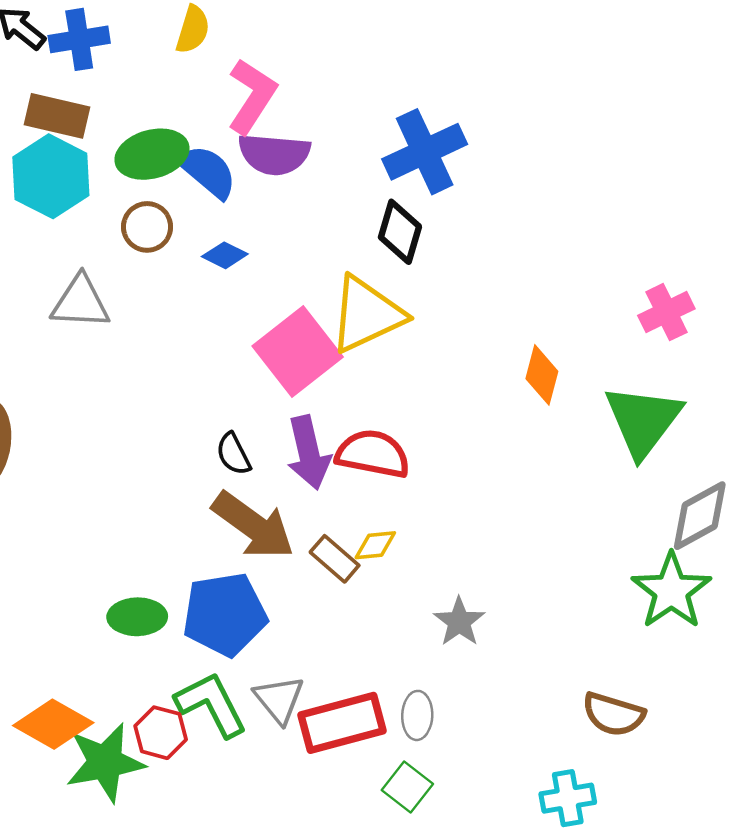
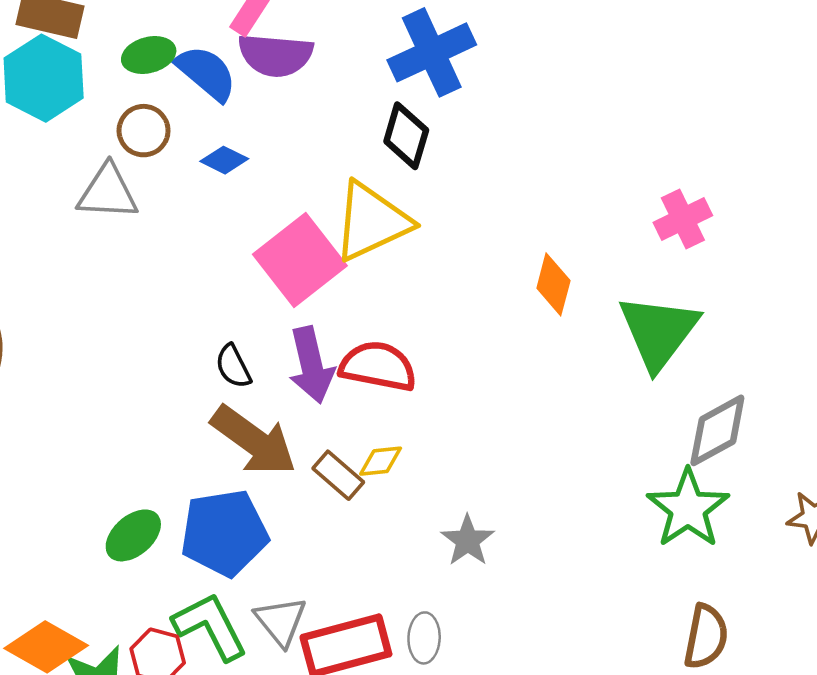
green ellipse: (152, 154) -> (149, 55), size x0.7
gray triangle: (80, 302) -> (108, 192), moved
green ellipse: (137, 617) -> (133, 535), turned -40
brown semicircle: (613, 714) -> (706, 637), moved, turned -96

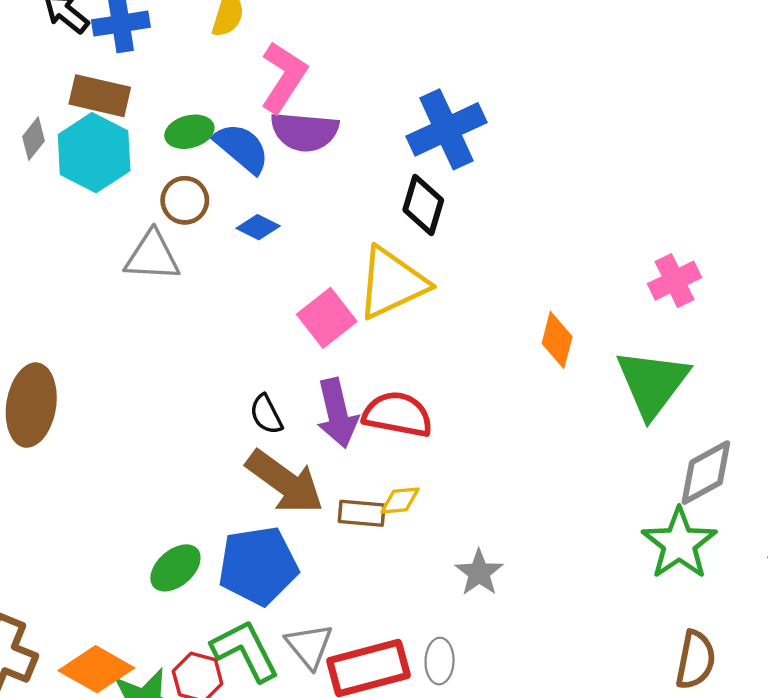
pink square: (300, 260) -> (327, 318), size x0.7
brown rectangle: (338, 475) -> (362, 513), turned -36

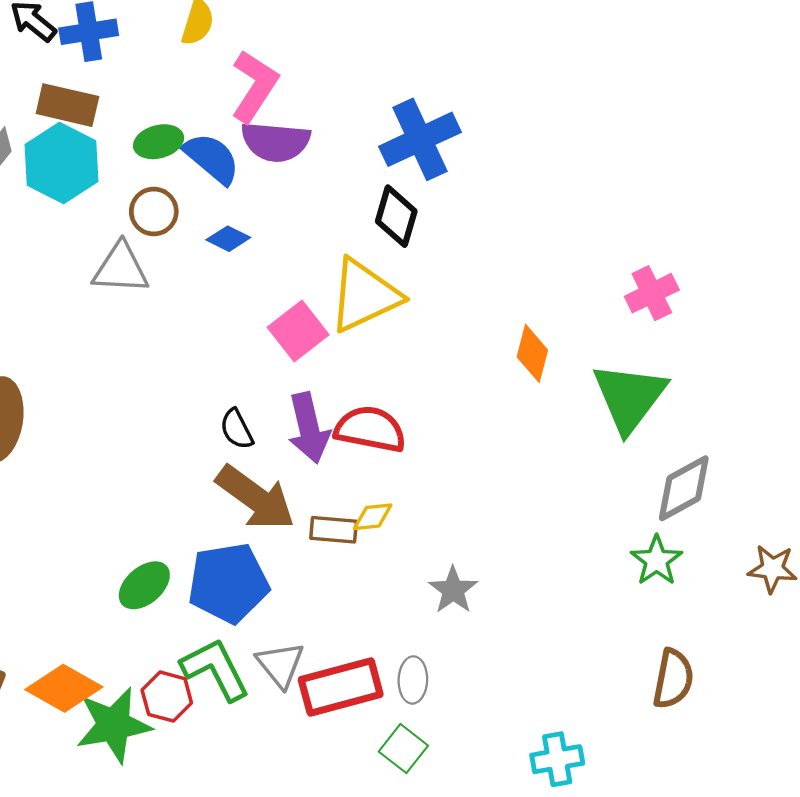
green star: (679, 544) -> (657, 560), size x0.7

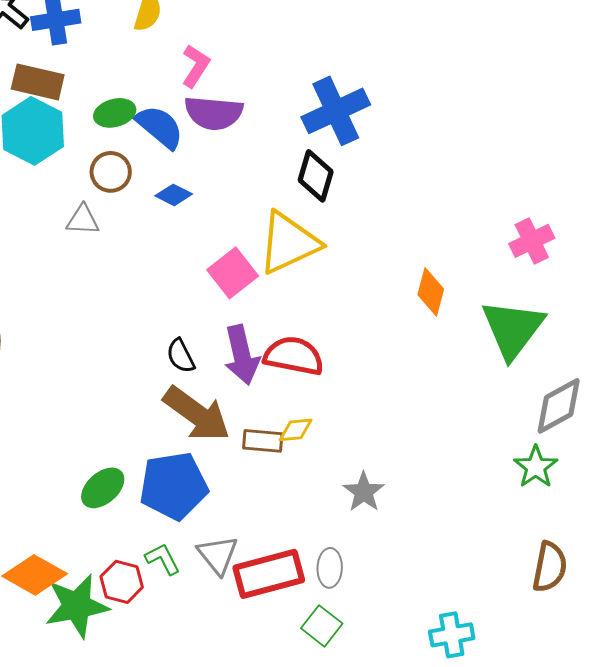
pink L-shape: (254, 86) -> (196, 66), size x0.7
gray triangle: (121, 268) -> (83, 220), size x0.7
green L-shape: (215, 669) -> (163, 559), size x0.6

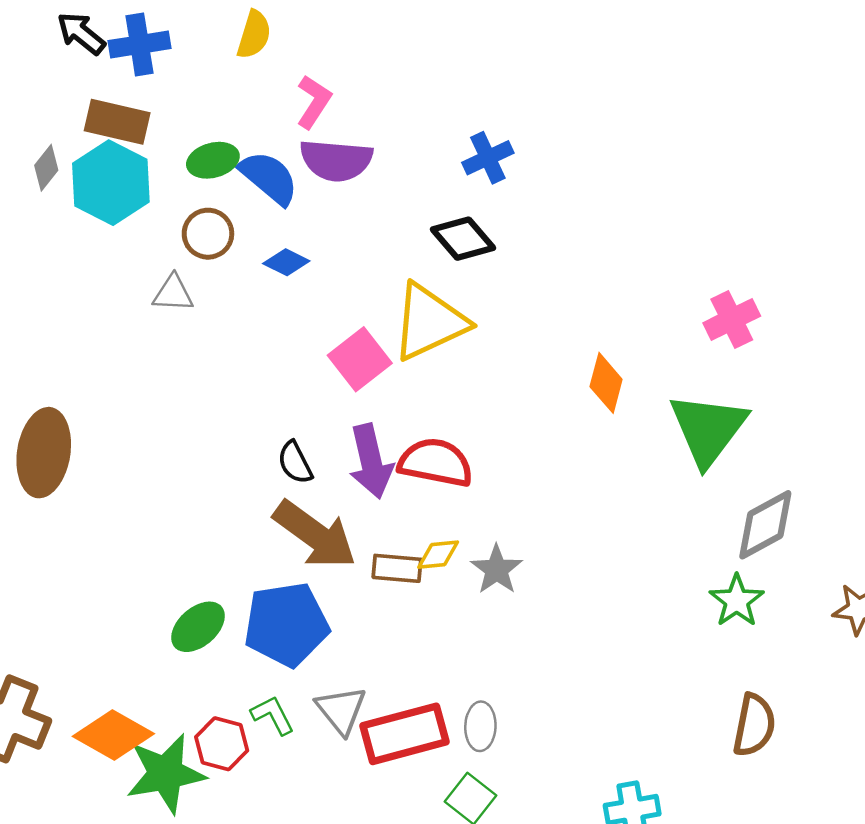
blue cross: (336, 111) -> (488, 158), size x0.6
black diamond: (316, 176) -> (463, 239), turned -57
gray star: (364, 492) -> (497, 570), moved

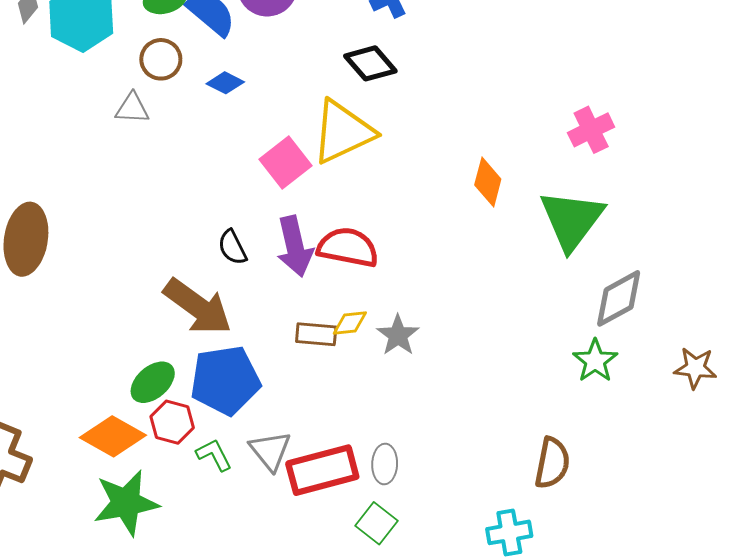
brown arrow: (315, 535) -> (198, 307), moved
brown semicircle: (754, 725) -> (552, 463), moved
orange diamond: (113, 735) -> (113, 436), moved
red hexagon: (222, 744) -> (172, 422), moved

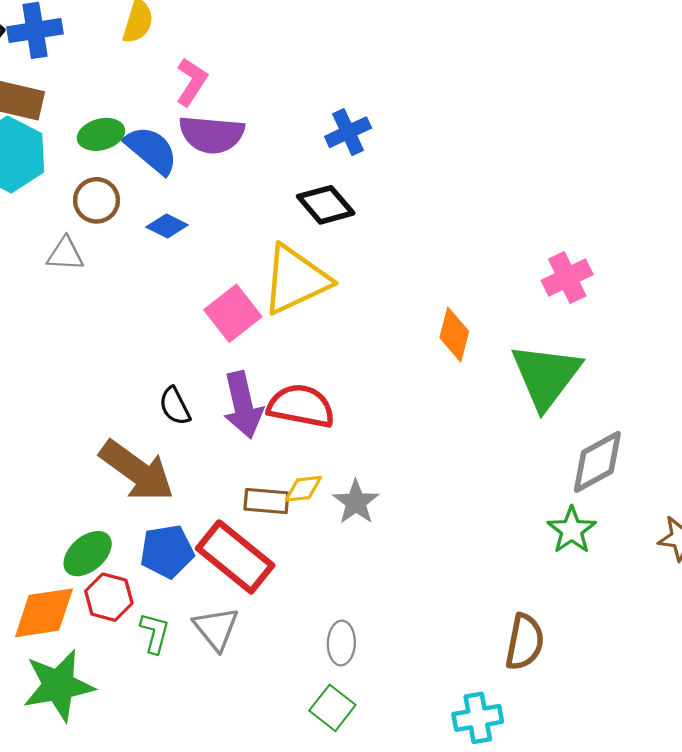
blue pentagon: (225, 380) -> (167, 551), size x0.7
orange diamond: (113, 436) -> (44, 613), turned -38
green L-shape: (214, 455) -> (155, 633), turned 42
red rectangle: (322, 470) -> (235, 557), moved, turned 54

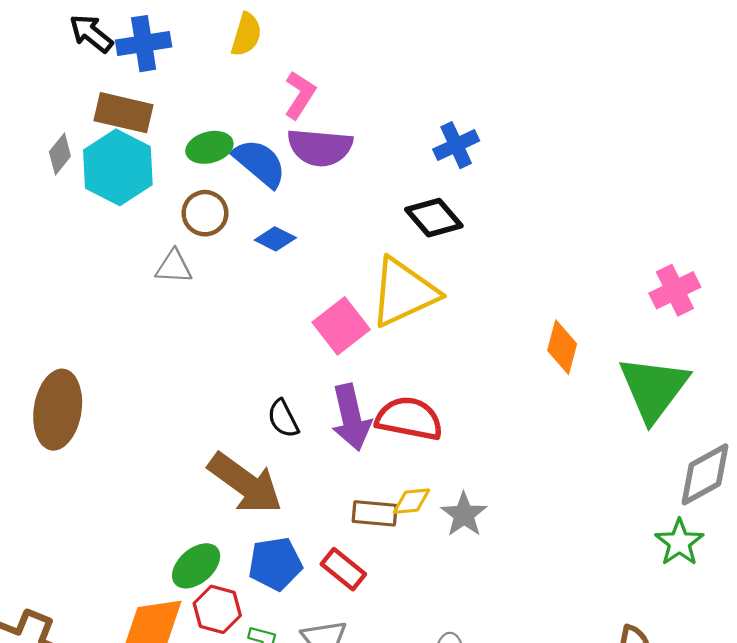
red rectangle: (235, 557) -> (343, 569), size x0.6

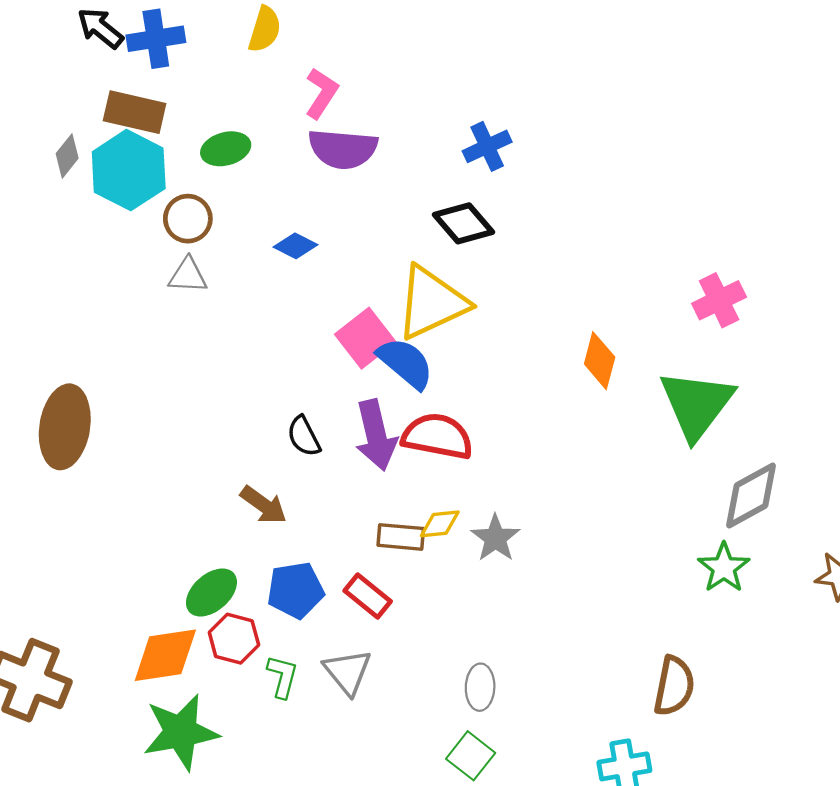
blue semicircle: (260, 163) -> (406, 363), moved
brown circle: (205, 213) -> (188, 219), moved
brown arrow: (245, 483) -> (264, 505), size x0.6

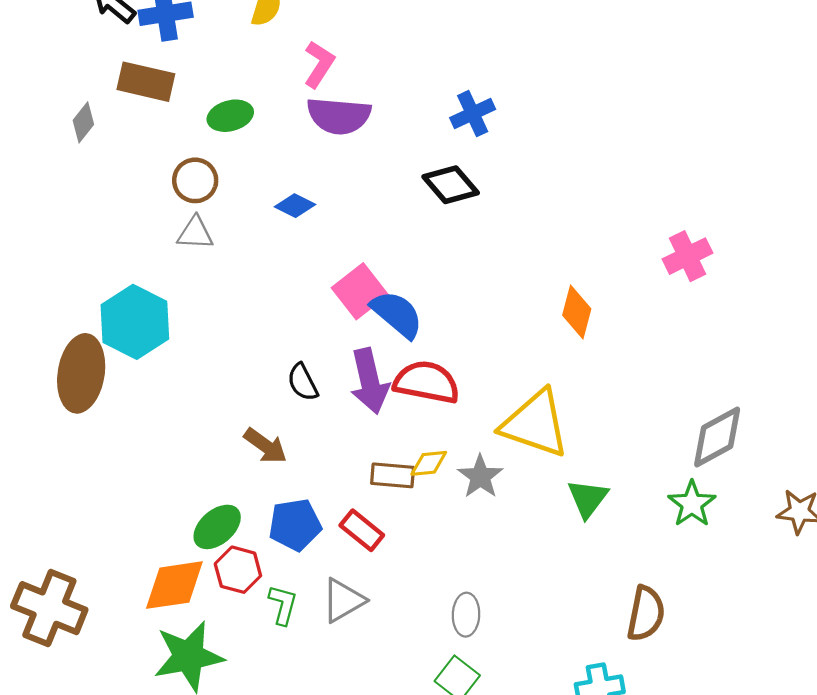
cyan hexagon: (129, 170) -> (135, 322), moved
yellow triangle: (432, 303) -> (535, 424), moved, turned 44
green triangle: (697, 404) -> (588, 498), moved, size x0.6
gray triangle: (348, 672) -> (343, 600), turned 39

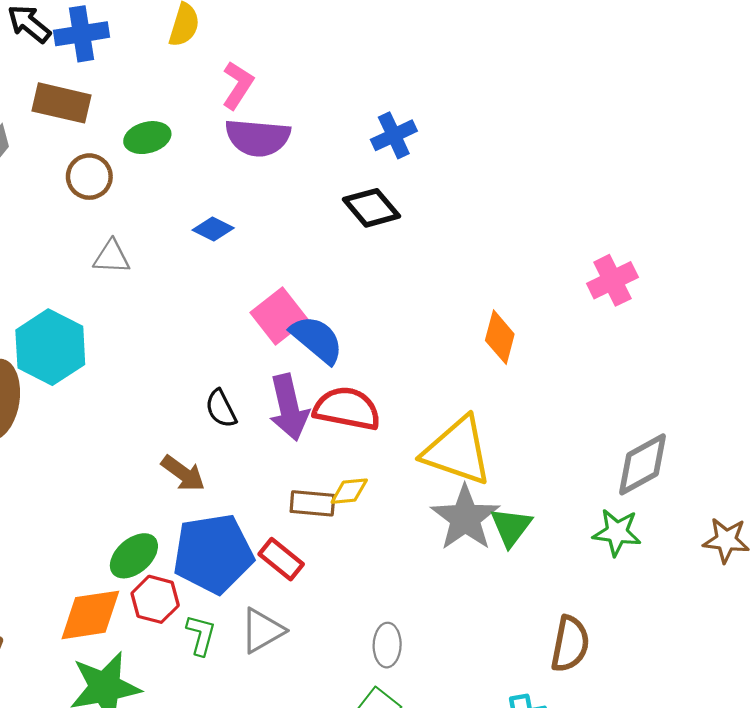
brown circle: (195, 180) -> (89, 177), moved
gray star: (480, 476) -> (465, 518), moved, size x1.5
green star: (692, 504) -> (617, 532), turned -30
blue pentagon: (295, 525) -> (213, 554), size x1.5

